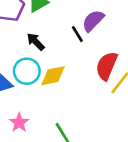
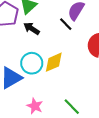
black arrow: (36, 42) -> (32, 29), moved

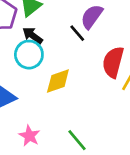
cyan circle: (32, 63) -> (29, 55), moved

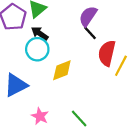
black line: (77, 33) -> (90, 33), moved

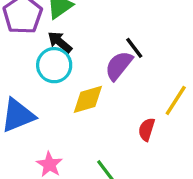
purple semicircle: (88, 16) -> (119, 66), moved
red semicircle: (107, 53) -> (147, 129), moved, size x0.6

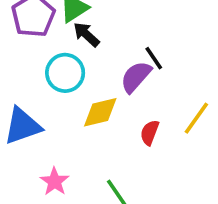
black arrow: (60, 42) -> (86, 34), moved
red semicircle: (147, 129) -> (150, 133), moved

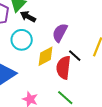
black line: (154, 58) -> (75, 56), moved
red semicircle: (150, 133) -> (63, 68), moved, size x1.6

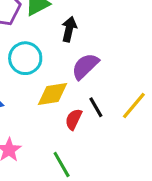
black arrow: (28, 17) -> (69, 29), moved, turned 56
red semicircle: (63, 68) -> (74, 119), size x0.6

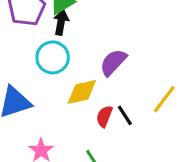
black arrow: (69, 29) -> (61, 22), moved
black line: (96, 107) -> (125, 115), moved

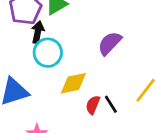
black arrow: (61, 22) -> (38, 32), moved
purple semicircle: (113, 62) -> (110, 43), moved

